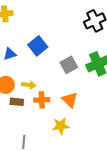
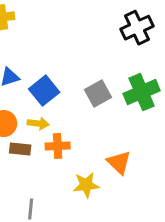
blue square: (38, 46) -> (44, 91), moved
orange triangle: (70, 100) -> (119, 162), moved

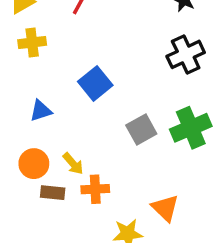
blue square: (44, 91) -> (95, 83), moved
yellow arrow: (38, 124) -> (73, 164), turned 42

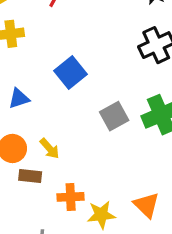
orange cross: (95, 189) -> (71, 197), moved
orange triangle: (165, 208) -> (146, 205), moved

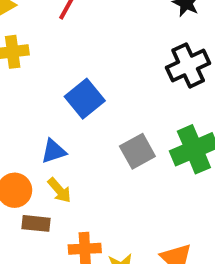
blue triangle: (19, 98) -> (54, 151), moved

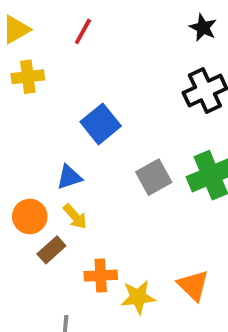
brown rectangle: (36, 223) -> (51, 250), turned -48

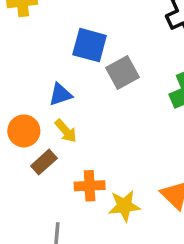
blue square: (101, 124) -> (90, 45), turned -36
gray square: (154, 177) -> (122, 72), moved

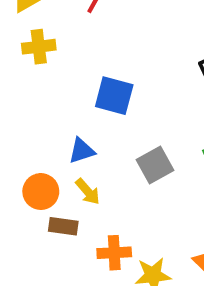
gray square: (122, 72) -> (155, 165), moved
brown rectangle: (44, 162) -> (63, 226), turned 50

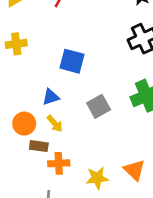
yellow cross: (39, 47) -> (16, 44), moved
orange cross: (114, 253) -> (59, 163), moved

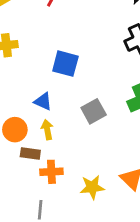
blue triangle: (51, 97) -> (43, 102), turned 42
yellow arrow: (55, 124) -> (47, 130), turned -150

